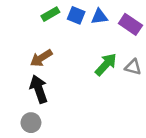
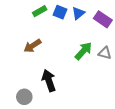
blue triangle: (99, 17) -> (78, 13), turned -32
black arrow: (39, 89) -> (49, 81), moved

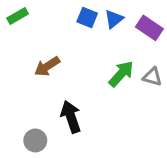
green rectangle: (40, 11) -> (18, 16), moved

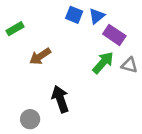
green rectangle: (18, 16) -> (15, 29), moved
purple rectangle: (149, 28) -> (114, 35), moved

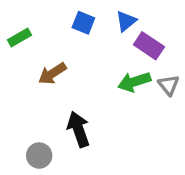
blue square: (74, 15) -> (83, 23), moved
green arrow: (103, 63) -> (134, 82), turned -150
gray triangle: (129, 65) -> (169, 85), turned 36

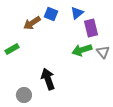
green rectangle: (19, 38) -> (12, 49), moved
purple rectangle: (149, 46) -> (91, 28), turned 42
brown arrow: (52, 74) -> (32, 23), moved

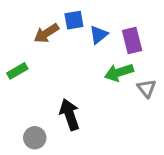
blue triangle: (77, 13) -> (99, 35), moved
blue square: (51, 14) -> (74, 20), turned -32
gray triangle: (103, 52) -> (147, 88), moved

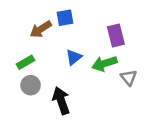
blue triangle: (99, 35) -> (74, 57), moved
green rectangle: (17, 71) -> (25, 62), moved
gray circle: (35, 138) -> (31, 85), moved

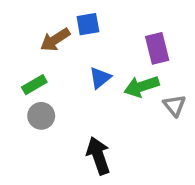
black arrow: (61, 100) -> (98, 156), moved

